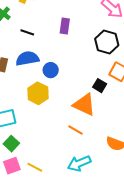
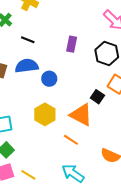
purple rectangle: (65, 26) -> (72, 44), moved
yellow hexagon: (38, 93) -> (45, 114), moved
cyan arrow: (79, 163) -> (73, 173), turned 55

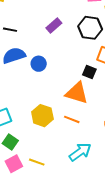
purple rectangle: (72, 44) -> (54, 25), turned 49
yellow hexagon: (45, 114) -> (42, 116), moved
cyan arrow: (73, 173) -> (80, 152), turned 120

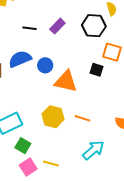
black line: (10, 30) -> (29, 28), moved
orange triangle: (77, 93) -> (66, 81), moved

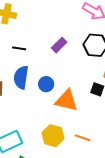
black line: (29, 28) -> (19, 48), moved
blue semicircle: (20, 59) -> (21, 77), turned -60

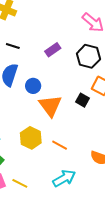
orange triangle: (66, 101) -> (50, 106), turned 30

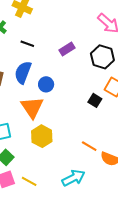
orange triangle: (50, 106) -> (32, 107), moved
orange line: (60, 145) -> (89, 146), moved

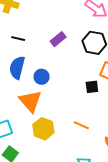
black square: (95, 100) -> (92, 87), turned -32
orange line: (89, 146) -> (81, 125), moved

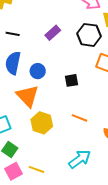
black square: (92, 87) -> (72, 80), moved

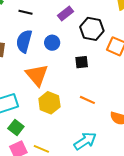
black hexagon: (89, 35) -> (92, 29), moved
blue circle: (38, 71) -> (52, 43), moved

